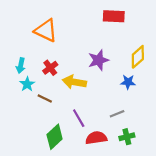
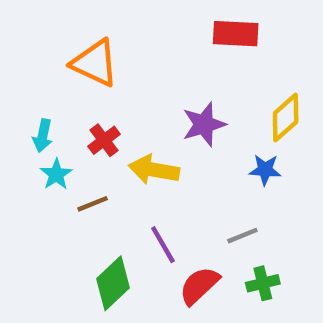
brown line: (45, 98) -> (93, 204), turned -48
red semicircle: (96, 138) -> (199, 286), turned -35

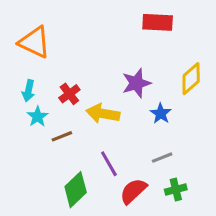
orange triangle: (95, 63) -> (35, 42), moved
blue star: (265, 170) -> (161, 114), moved, turned 30

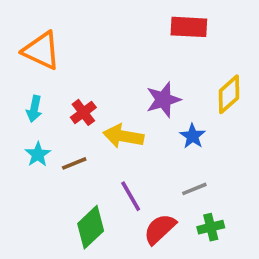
cyan star: (38, 117) -> (38, 154), moved

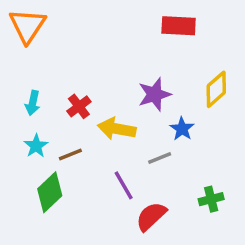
orange triangle: (41, 51) -> (27, 26), moved, turned 39
gray line: (194, 189) -> (160, 158), moved
green diamond: (91, 227) -> (50, 192), moved
green cross: (211, 227) -> (211, 199), moved

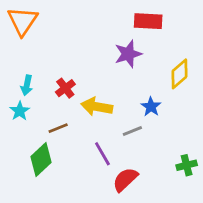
purple star: (154, 94) -> (128, 54), moved
cyan star: (36, 146) -> (20, 111), moved
green cross: (211, 199) -> (187, 165), moved

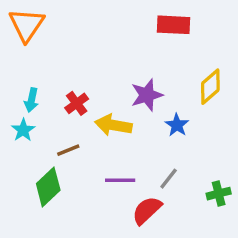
purple star: (128, 54) -> (147, 95), moved
gray line: (132, 131) -> (169, 179), moved, turned -30
purple line: (102, 154) -> (120, 180), turned -60

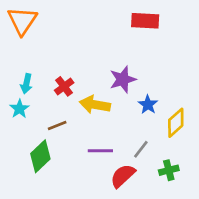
yellow diamond: (210, 87) -> (176, 123), moved
green cross: (219, 194) -> (169, 170), moved

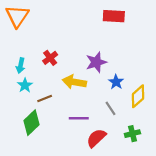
red cross: (64, 86) -> (50, 58), moved
cyan star: (19, 109) -> (25, 85), moved
gray line: (141, 149) -> (111, 108), moved, turned -72

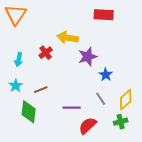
yellow arrow: (74, 82) -> (68, 38), moved
cyan star: (25, 85) -> (16, 86), moved
yellow diamond: (138, 96) -> (126, 100), moved
green diamond: (32, 123) -> (29, 112), turned -40

